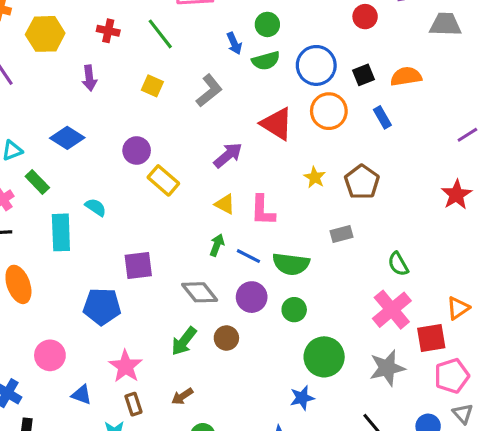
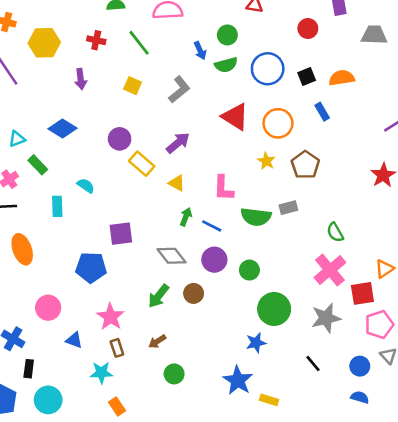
orange circle: (329, 111) -> (278, 123), moved
purple arrow: (228, 155) -> (178, 143), moved
yellow triangle: (225, 204) -> (177, 183), moved
cyan rectangle: (61, 232) -> (57, 206), size x0.7
green semicircle: (291, 264) -> (256, 217), moved

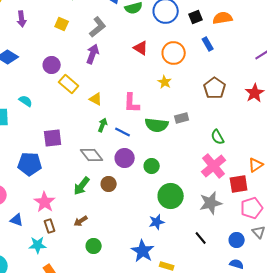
red triangle: (235, 117) -> (141, 48), size x0.7
purple arrow: (178, 143) -> (93, 54), moved, turned -30
brown pentagon: (305, 165) -> (215, 88), moved

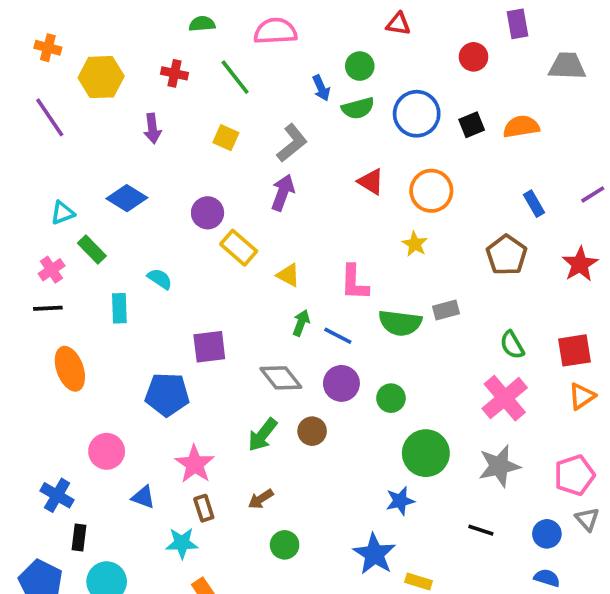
blue rectangle: (208, 44) -> (534, 204), moved
red square: (239, 184) -> (574, 350), moved
black line: (201, 238) -> (481, 530), turned -32

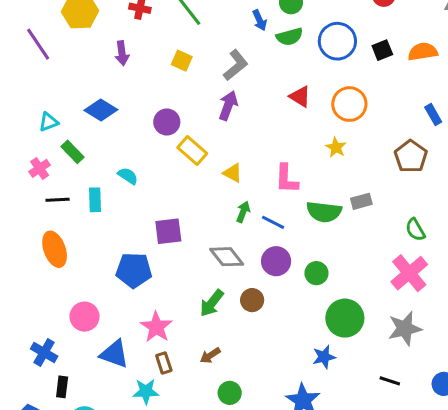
black line: (48, 308) -> (58, 200), moved
blue triangle: (143, 497) -> (114, 354), size x1.5

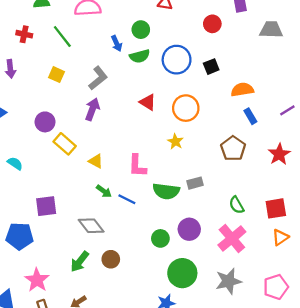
orange semicircle: (423, 52) -> (242, 90), moved
green arrow: (243, 212) -> (104, 191), turned 105
purple circle: (276, 261) -> (189, 229), moved

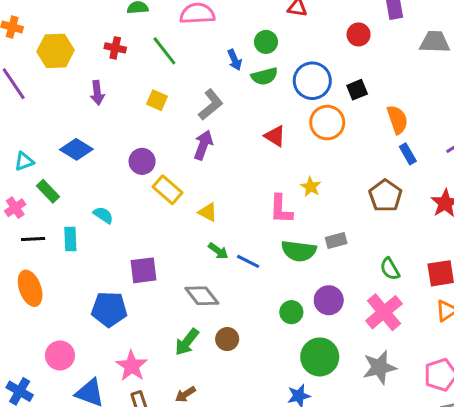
orange semicircle: (242, 90) -> (397, 120), turned 80
orange circle: (186, 108) -> (327, 123), moved
pink L-shape: (137, 166) -> (281, 209), moved

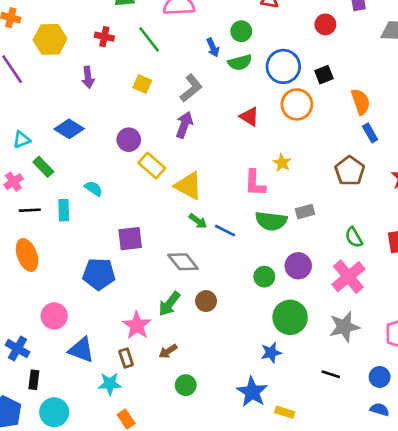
yellow triangle: (208, 212) -> (188, 186), size x1.6
pink star: (132, 366) -> (137, 325), moved

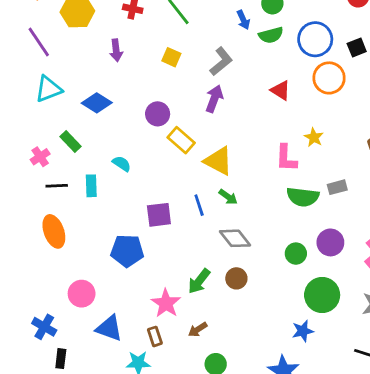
cyan triangle: (22, 140) -> (48, 89), moved, size x1.5
blue line: (225, 231) -> (199, 205), moved, turned 45
gray diamond: (183, 262) -> (235, 238), moved

